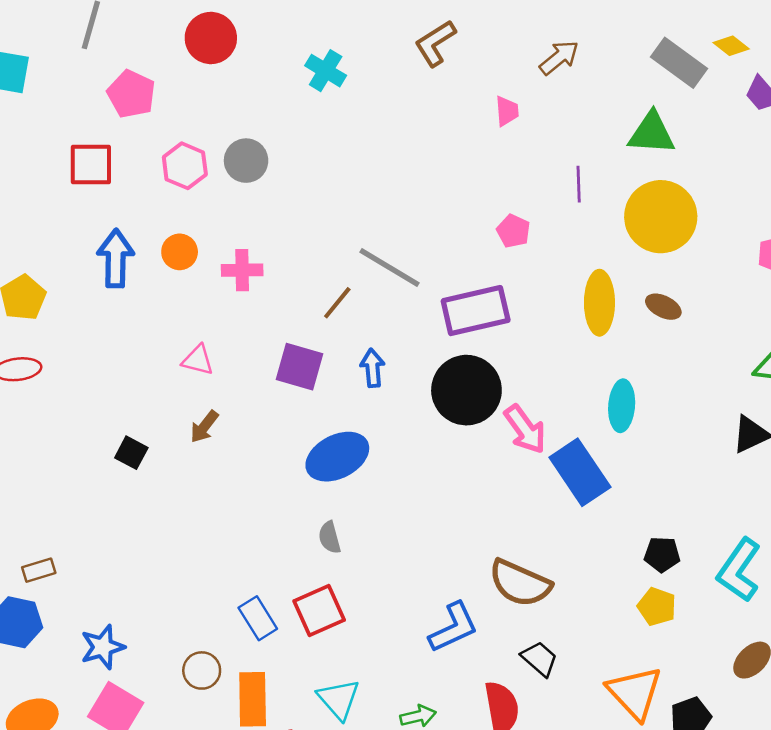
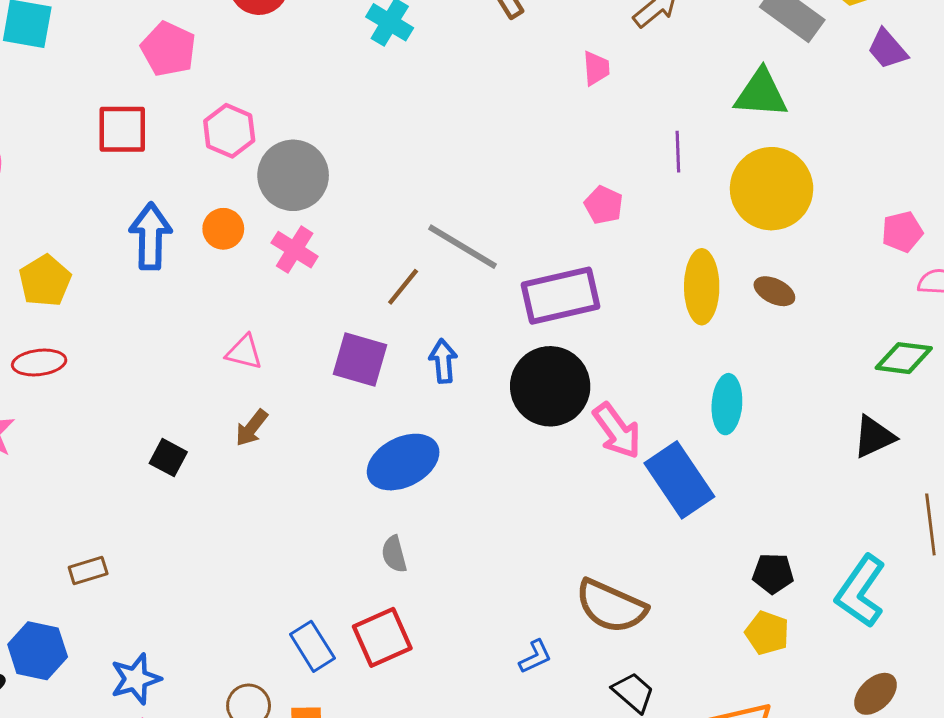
gray circle: (246, 161) -> (293, 175), moved, size x1.4
pink cross: (242, 270) -> (295, 250), turned 33
brown rectangle: (39, 570) -> (88, 571), moved
blue L-shape: (453, 627) -> (535, 657), size x0.6

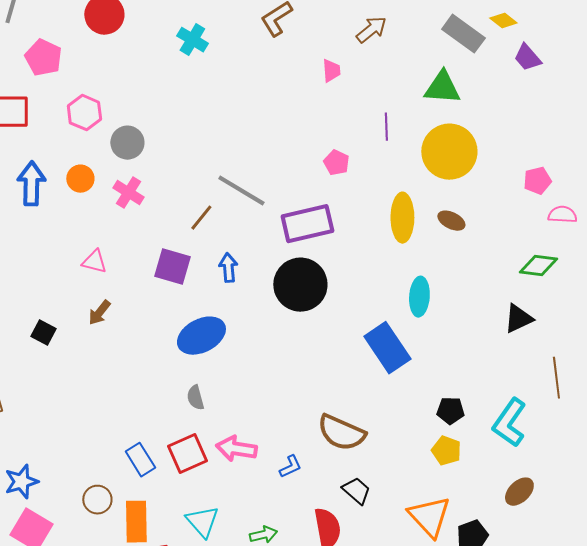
gray circle: (293, 175) -> (127, 143), size x0.7
pink arrow: (617, 431) -> (236, 449), moved, turned 135

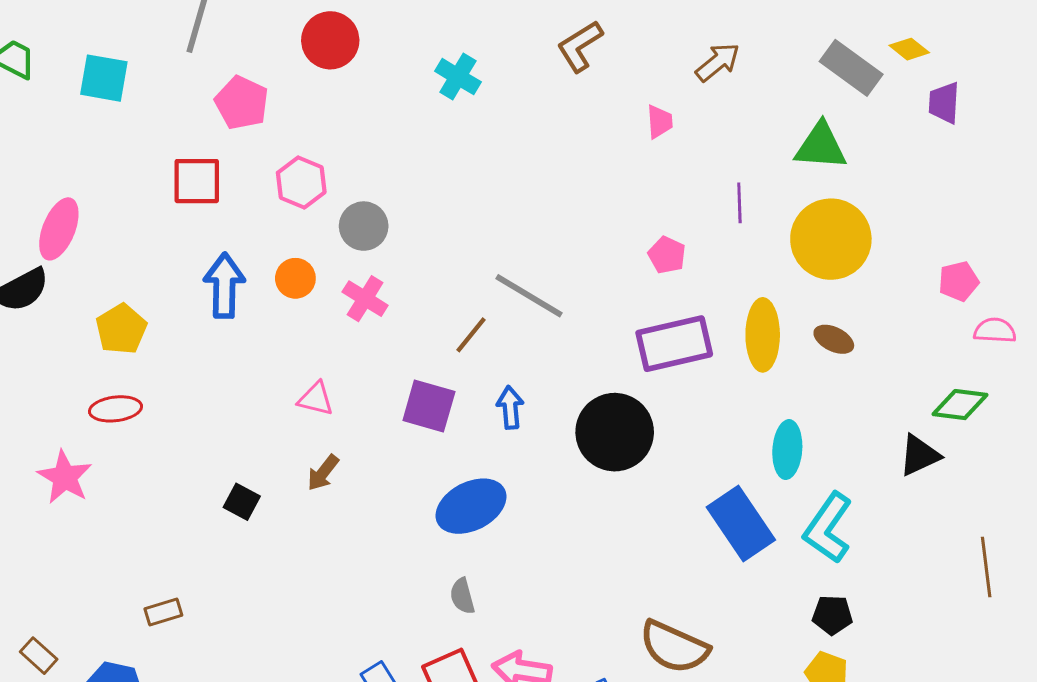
purple trapezoid: (527, 58) -> (944, 103), turned 44
purple rectangle: (307, 224) -> (674, 344), moved
black triangle: (518, 319) -> (919, 455), moved
cyan L-shape: (509, 423) -> (828, 528), moved

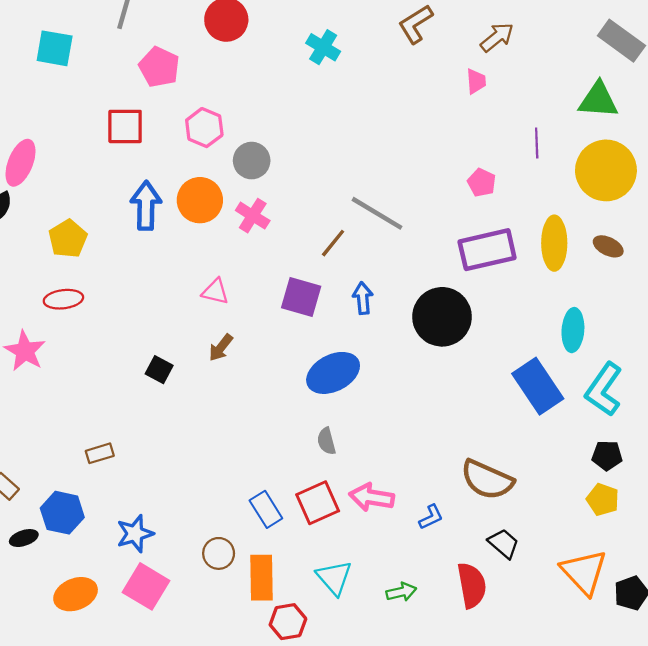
brown arrow: (718, 62) -> (497, 37), moved
orange circle: (295, 278) -> (200, 200), size x1.5

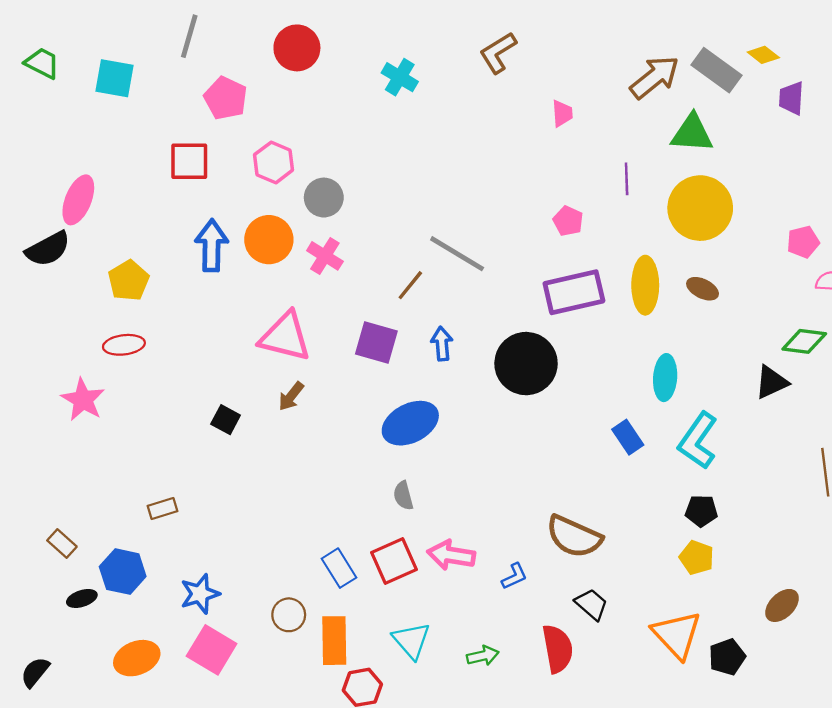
brown arrow: (497, 37) -> (655, 77), moved, size x1.4
pink triangle: (215, 292) -> (285, 337), size x1.8
blue rectangle: (538, 386) -> (628, 437), size x0.6

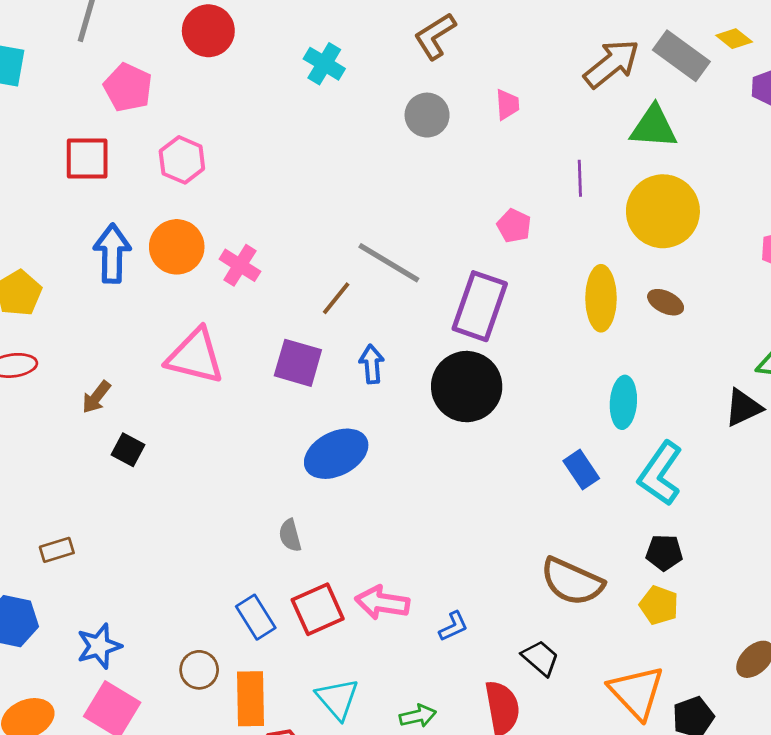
gray circle: (324, 198) -> (427, 115), moved
purple rectangle: (574, 292) -> (480, 306), moved, turned -58
brown arrow: (291, 396) -> (96, 397), moved
gray semicircle: (403, 496) -> (290, 535), moved
brown semicircle: (574, 537) -> (572, 582), moved

